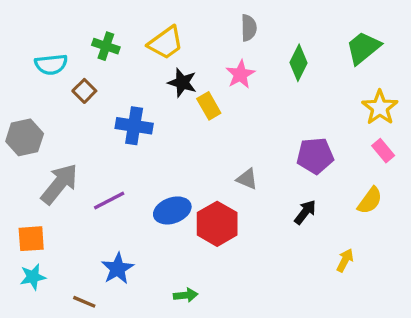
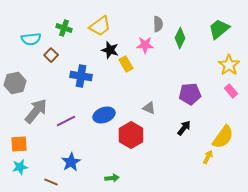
gray semicircle: (249, 28) -> (158, 24), moved
pink star: (240, 74) -> (145, 45), turned 30
yellow semicircle: (370, 201) -> (223, 137), moved, size x1.4
blue ellipse: (172, 210) -> (104, 115), moved

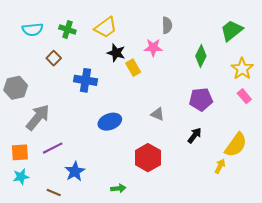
green diamond: (180, 38) -> (201, 56), moved
cyan semicircle: (31, 39) -> (33, 30), moved
purple line: (66, 121) -> (53, 148), moved
red hexagon: (131, 135) -> (148, 158), moved

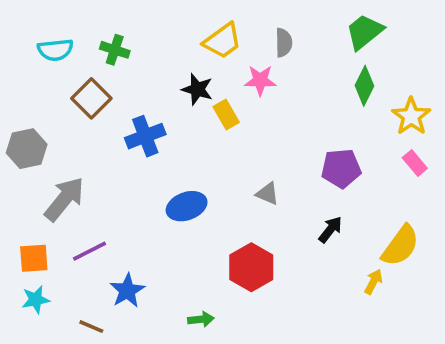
yellow trapezoid: (106, 27) -> (222, 41), moved
green trapezoid: (232, 31) -> (364, 32), moved
green diamond: (201, 56) -> (364, 86), moved
brown square: (54, 58) -> (91, 98), size x1.5
blue cross: (85, 80) -> (145, 136), turned -30

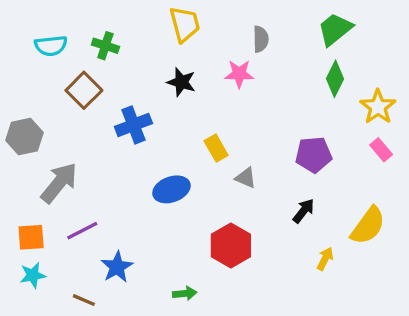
yellow trapezoid: (222, 41) -> (185, 24), moved, turned -69
yellow rectangle: (226, 114) -> (216, 148), moved
yellow arrow: (373, 282) -> (325, 259), moved

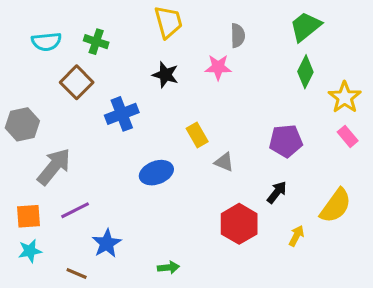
red hexagon: (231, 246) -> (239, 224), moved

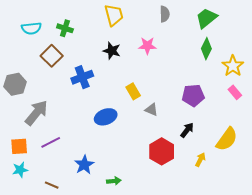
gray semicircle: (238, 36) -> (165, 14), moved
blue star: (107, 243) -> (84, 165), moved

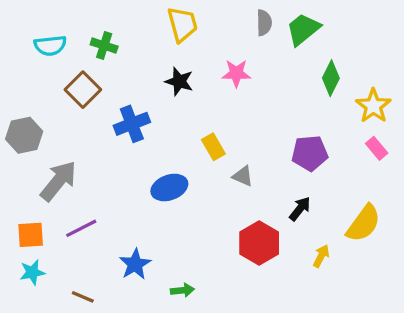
green trapezoid: (206, 18) -> (303, 29), moved

